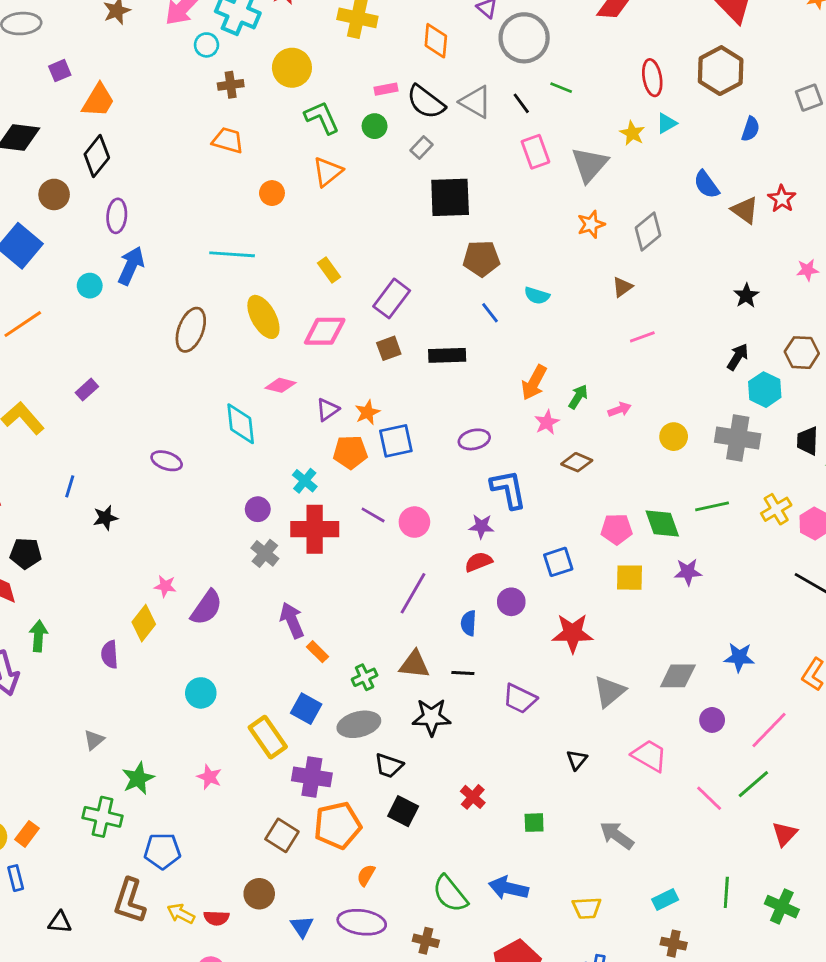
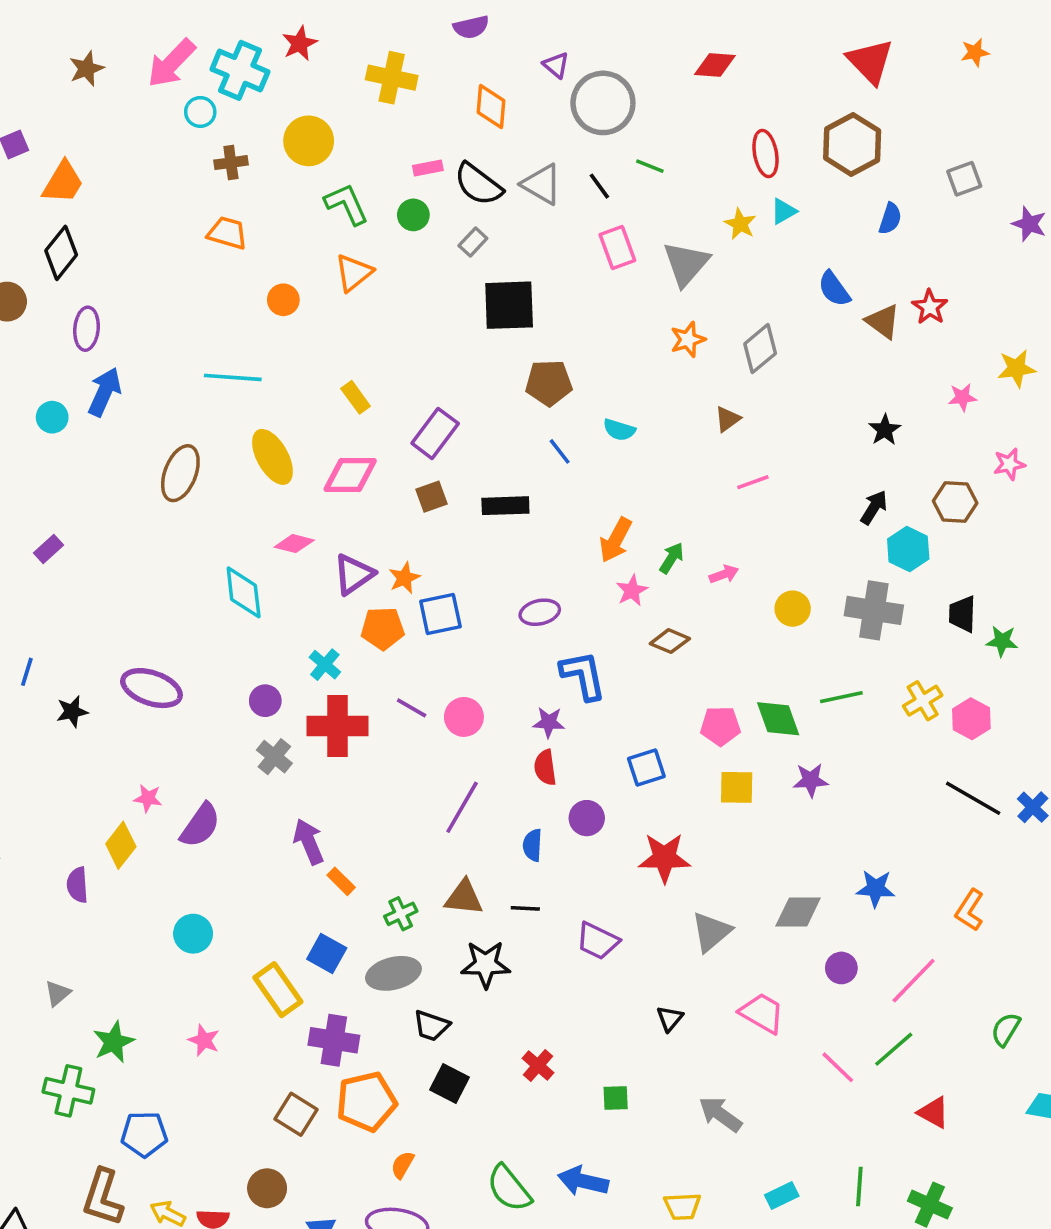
purple triangle: (328, 410) -> (354, 574), size x1.4
purple ellipse: (167, 461) -> (151, 688), moved, size x1.5
red semicircle: (478, 562) -> (545, 768), turned -76
red triangle: (785, 834) -> (933, 1112), turned -44

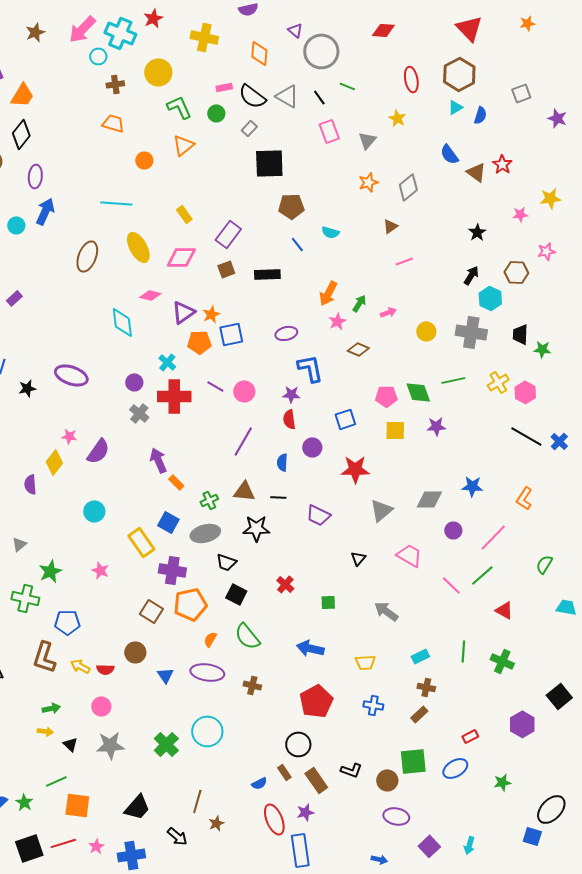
cyan triangle: (784, 211) -> (455, 107), moved
gray triangle: (686, 264) -> (367, 140), size x0.7
green semicircle: (509, 1188) -> (247, 636), moved

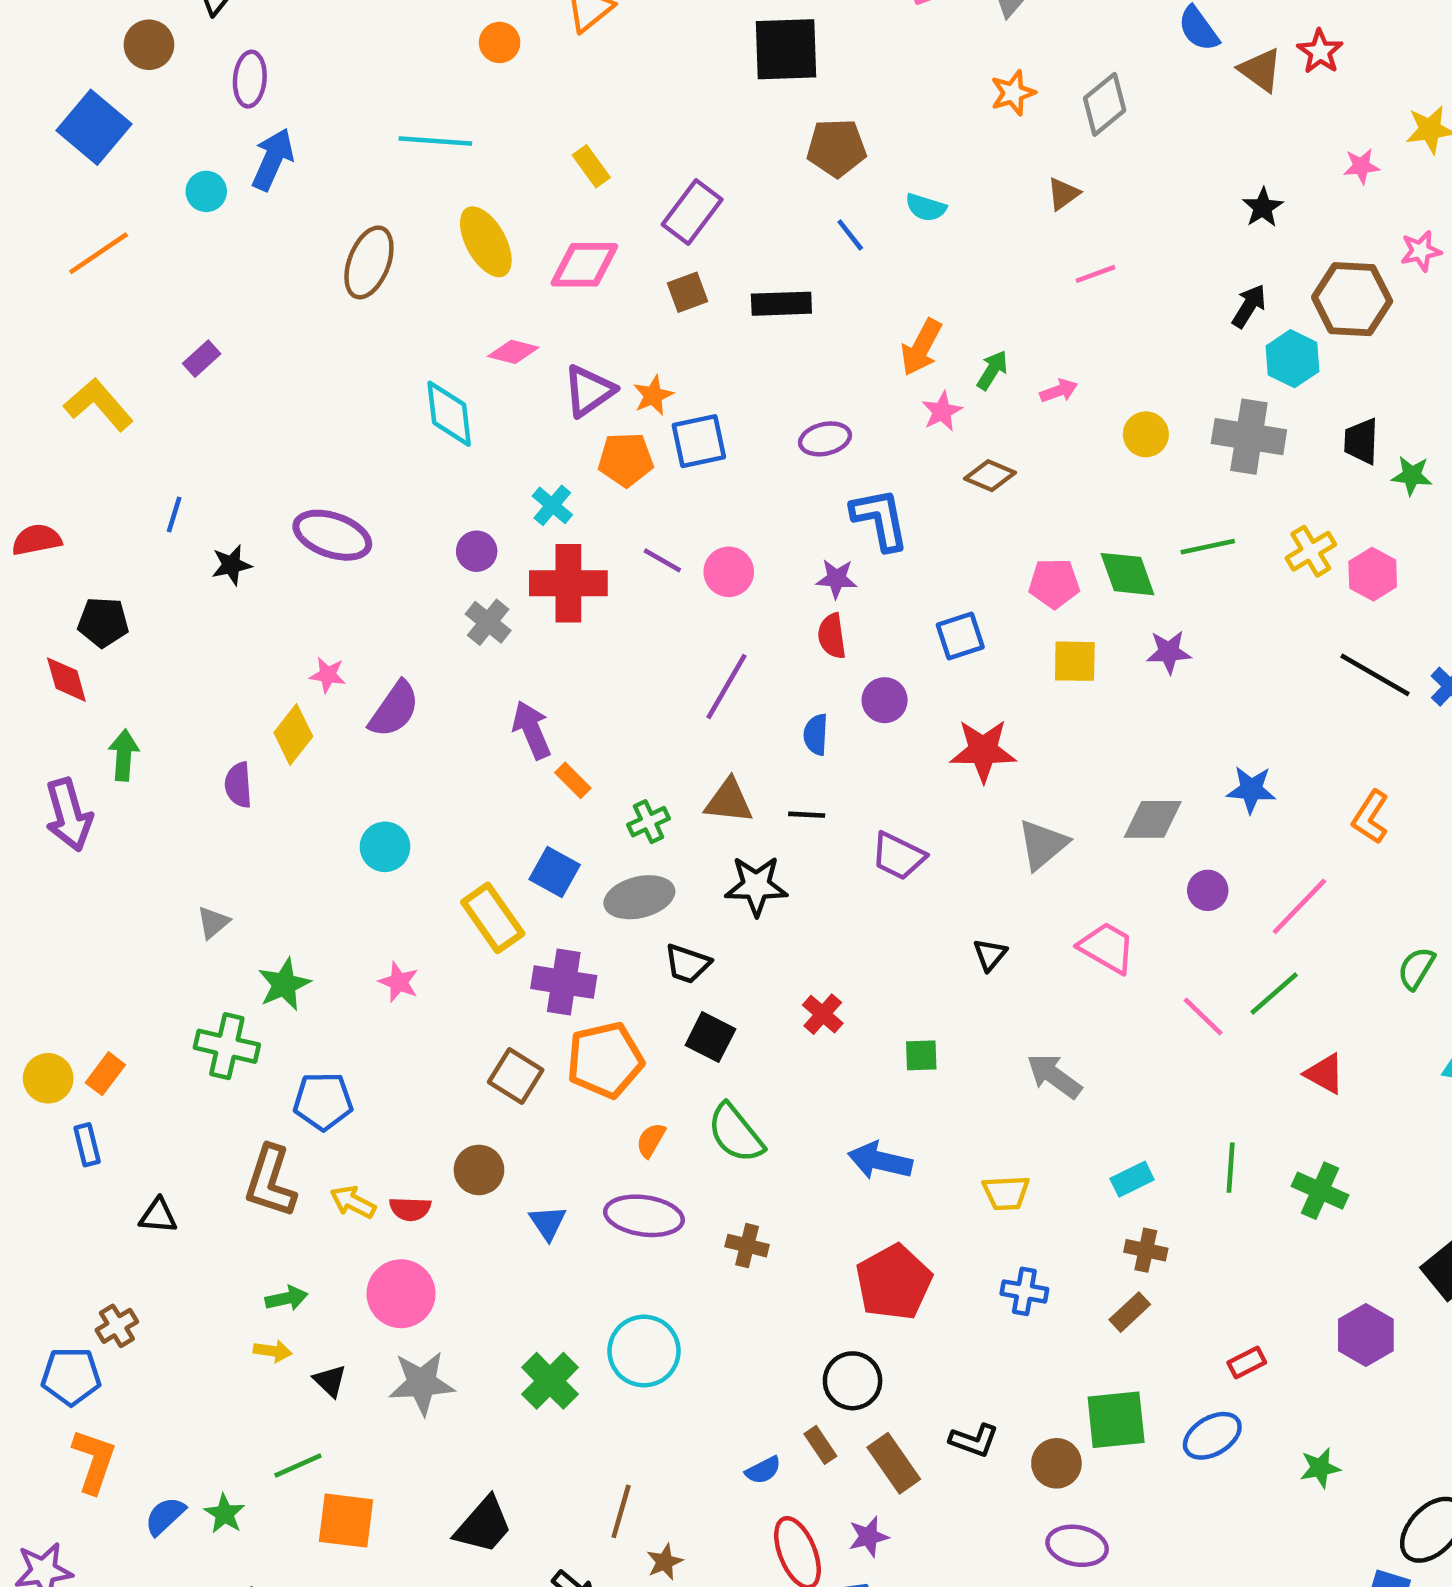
brown hexagon: (516, 272) -> (1352, 299), size x1.4
pink circle: (101, 706) -> (401, 1294), size x1.5

